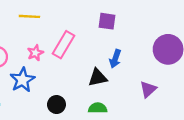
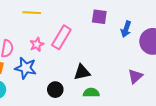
blue arrow: (115, 59) -> (126, 29), moved
black triangle: (98, 78) -> (82, 72), moved
blue star: (22, 80) -> (26, 68), turned -30

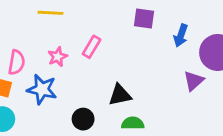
pink rectangle: (61, 37) -> (92, 47), size x0.7
purple triangle: (135, 76) -> (194, 81), moved

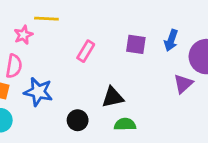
purple square: (144, 18) -> (136, 44), moved
pink star: (58, 57) -> (23, 35), moved

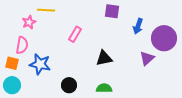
purple square: (136, 44) -> (112, 11), moved
black triangle: (113, 97) -> (104, 58), moved

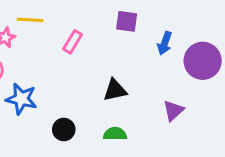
pink rectangle: (75, 34) -> (73, 42), moved
purple triangle: (147, 58) -> (173, 111), moved

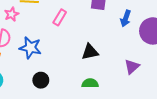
blue star: (21, 99) -> (30, 48), moved
black circle: (64, 130) -> (41, 80), moved

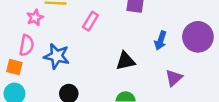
blue arrow: (126, 18) -> (160, 40), moved

